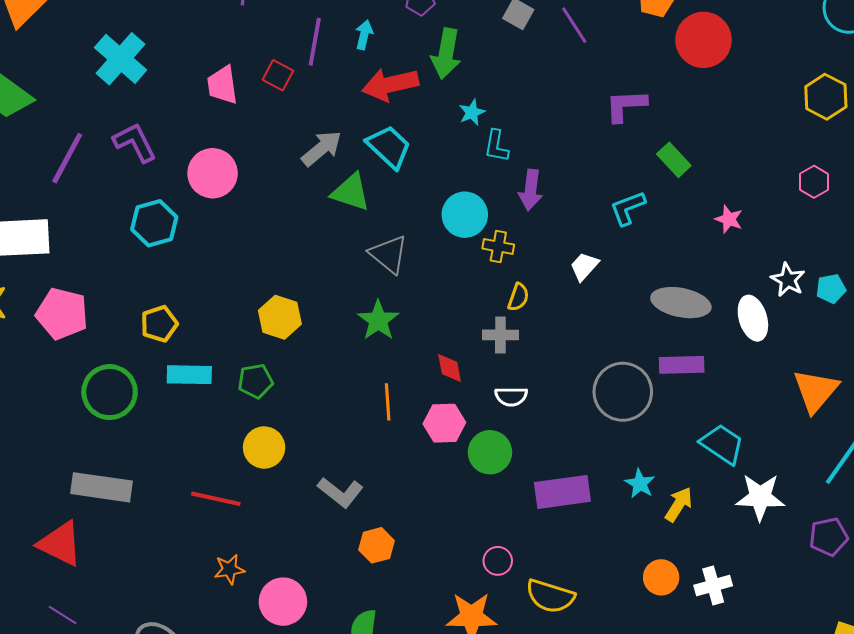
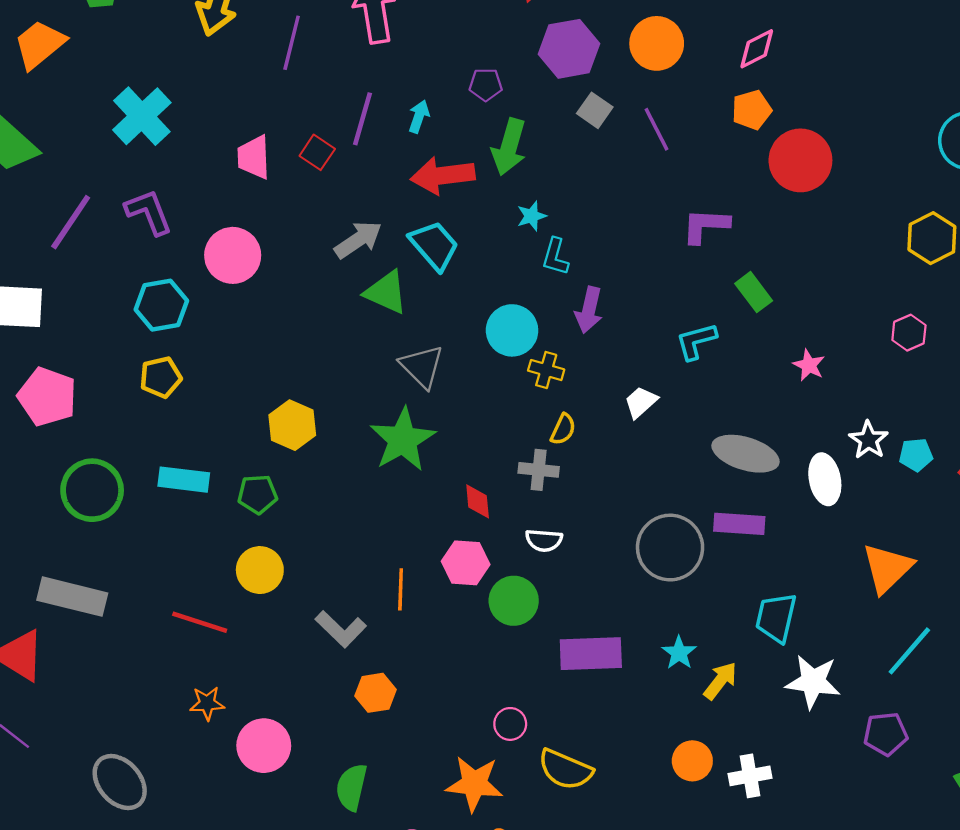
green star: (378, 320) -> (403, 440), size x1.4
yellow pentagon: (159, 324) -> (161, 377), moved
orange line: (388, 402) -> (401, 589), moved
cyan trapezoid: (722, 444) -> (776, 618), turned -117

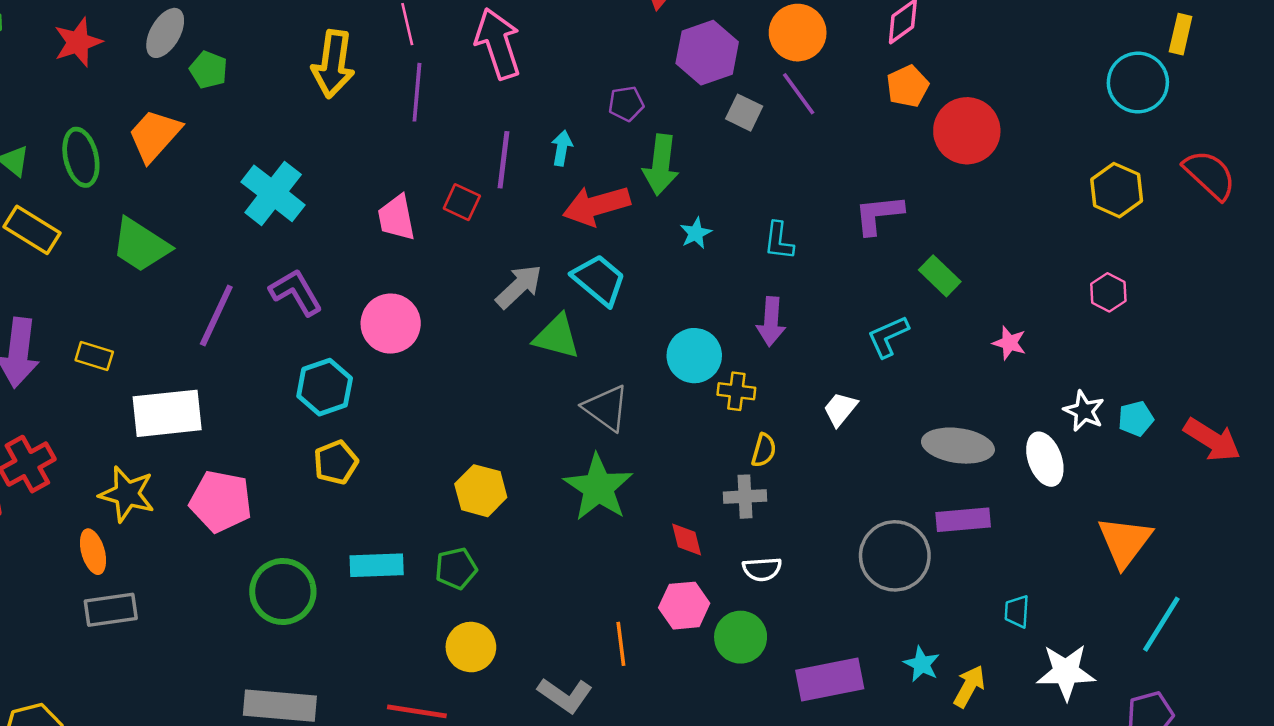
purple line: (657, 129) -> (799, 94), moved
cyan L-shape: (555, 257) -> (779, 241), moved
cyan trapezoid: (776, 618) -> (1017, 611), size x0.6

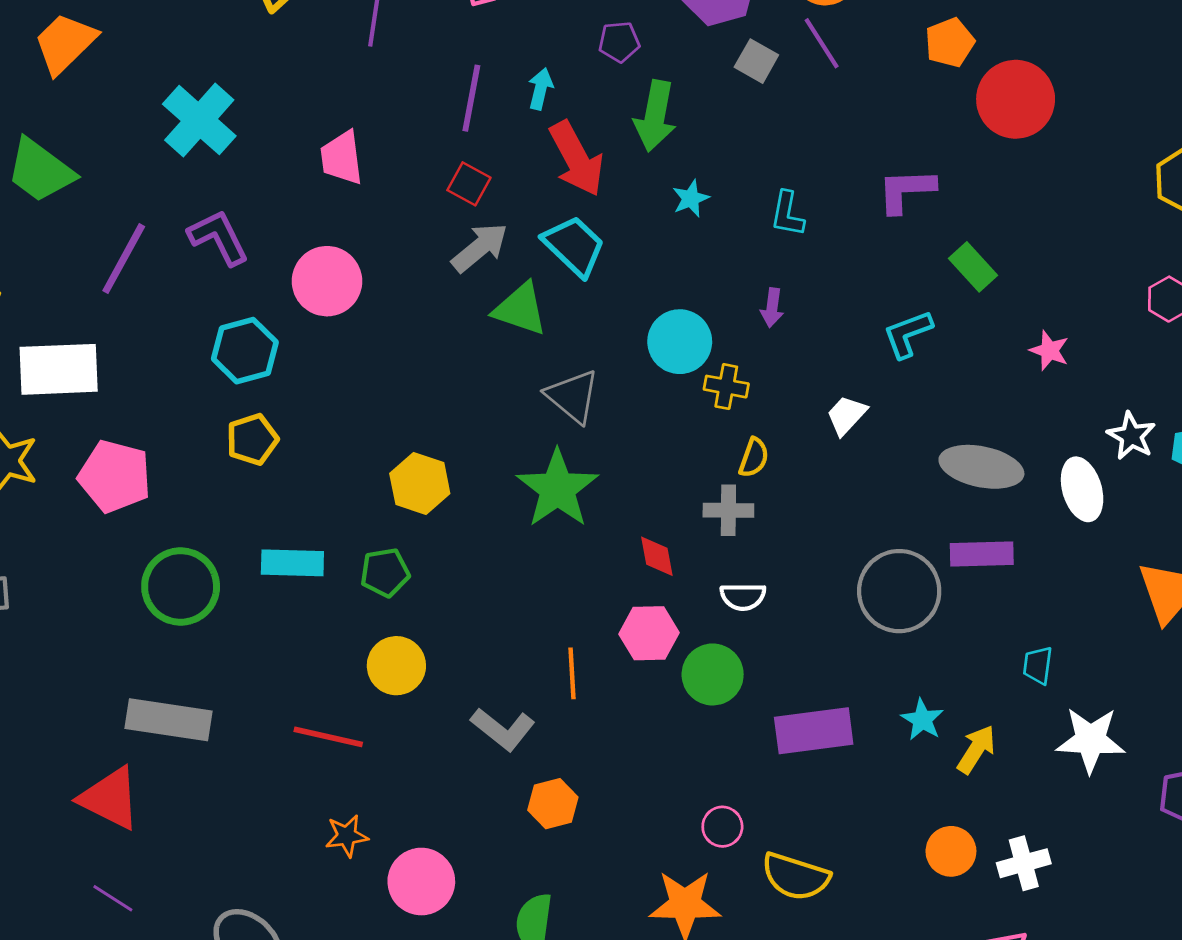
red square: (462, 202) -> (469, 184), moved
red arrow: (596, 206) -> (577, 159), turned -106
purple arrow: (771, 322) -> (772, 308), size x0.7

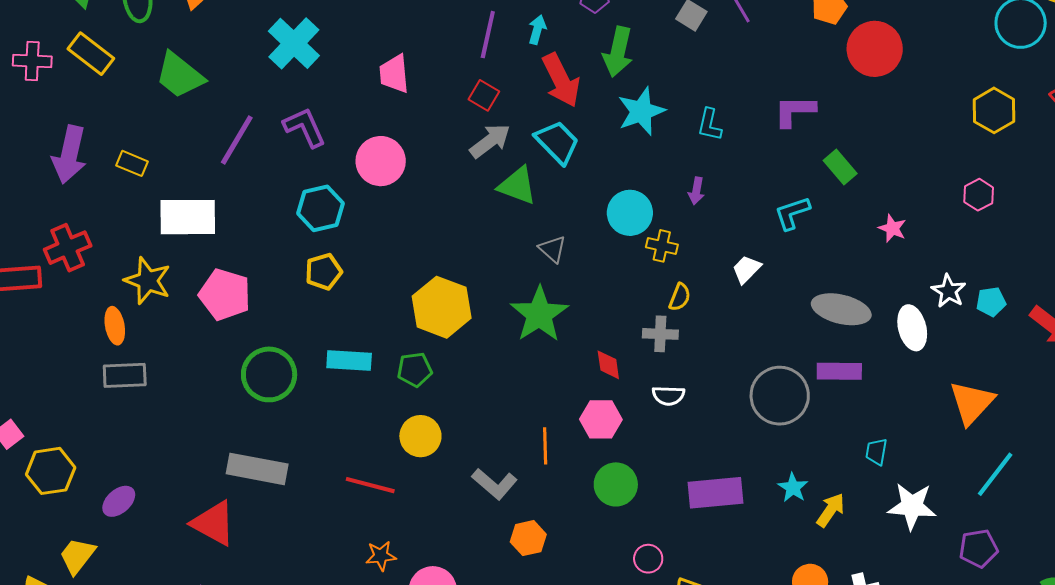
cyan star: (691, 198) -> (641, 111), size x1.8
gray triangle: (573, 396) -> (552, 249), size x0.7
yellow hexagon: (420, 483) -> (442, 307), size x1.4
green circle: (713, 674) -> (616, 484), moved

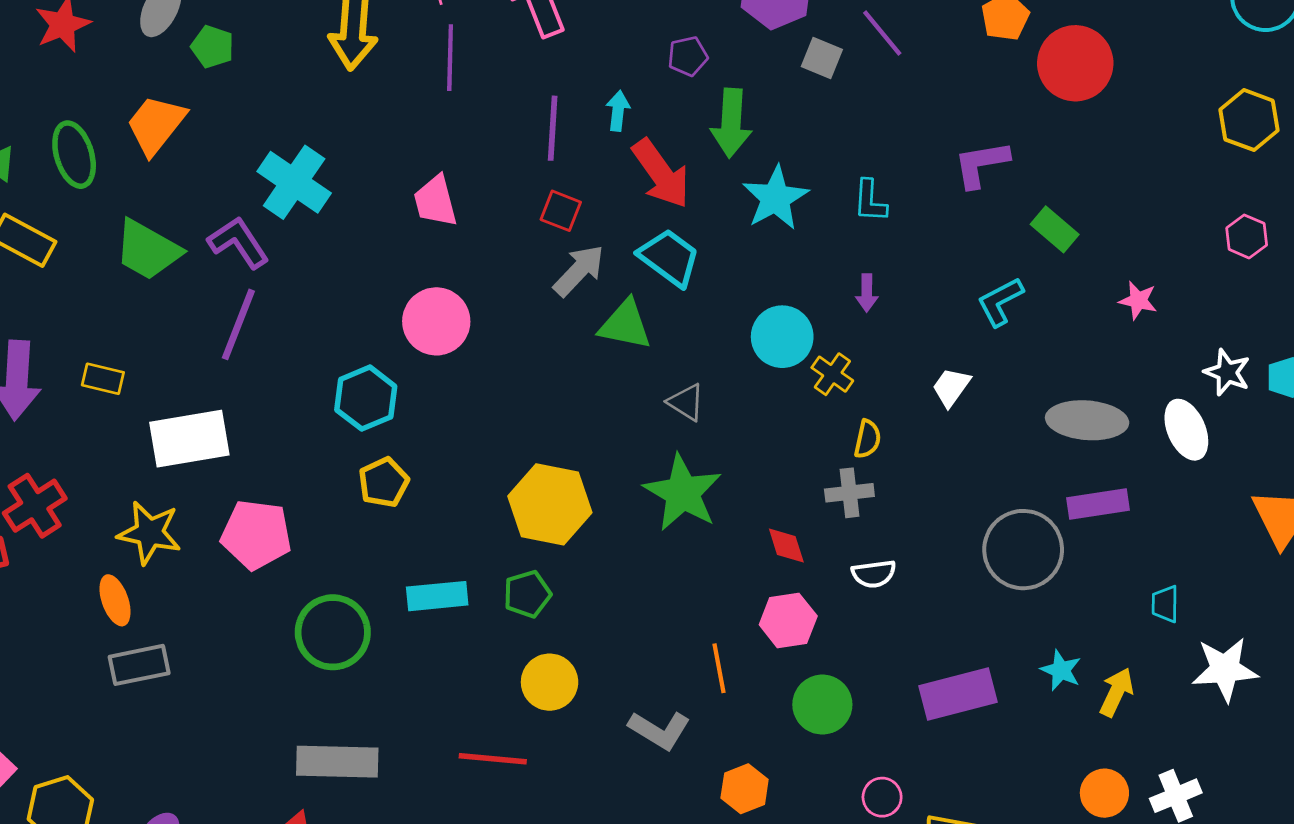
purple L-shape: (305, 127) -> (238, 242), moved
yellow cross: (662, 246) -> (832, 374), turned 32
orange hexagon: (528, 538) -> (745, 789), moved

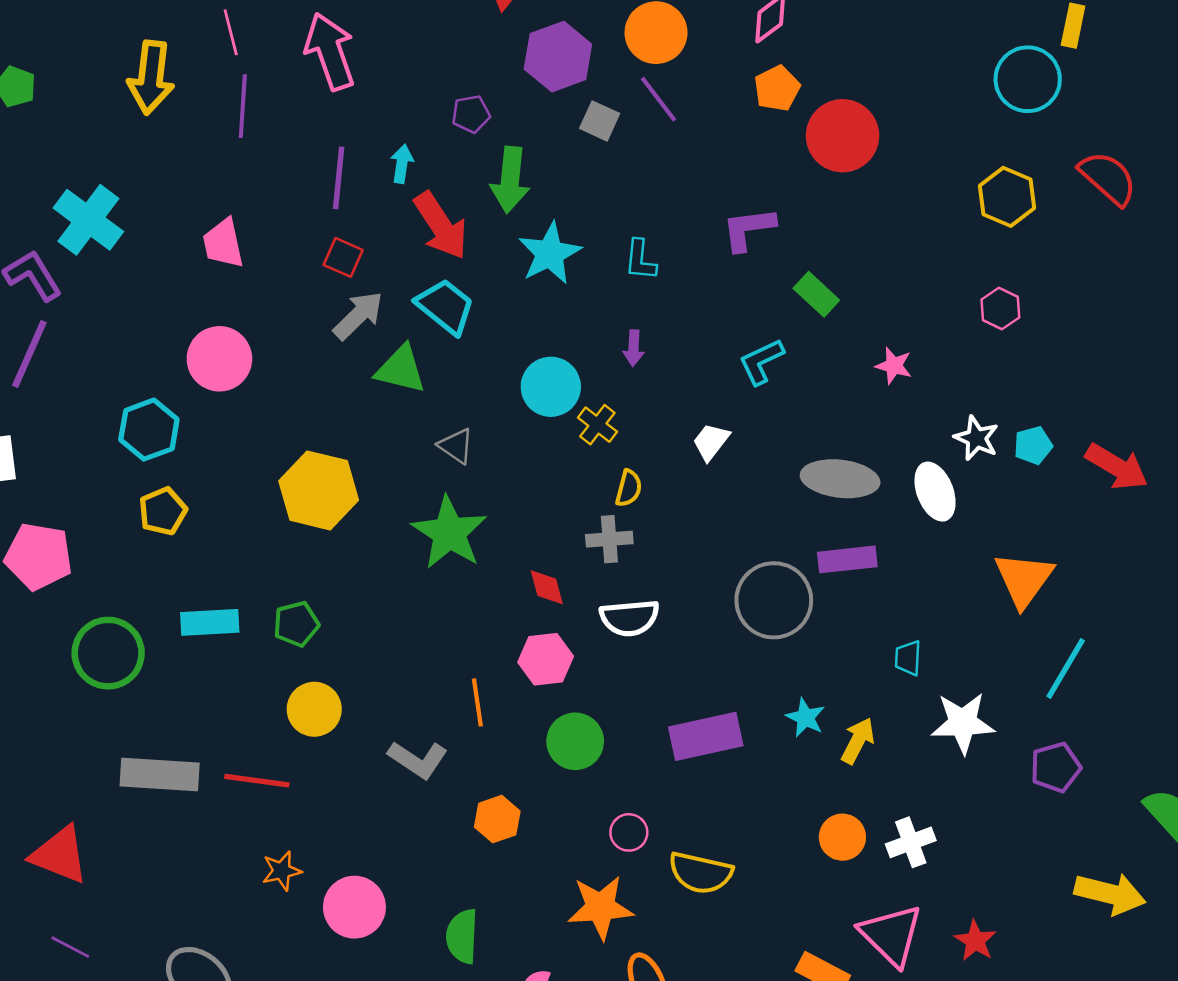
yellow hexagon: (550, 504) -> (319, 490), moved
white semicircle: (874, 574) -> (630, 618), size x1.4
gray rectangle: (337, 762) -> (160, 774), moved

